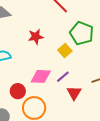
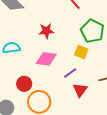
yellow square: (65, 51) -> (81, 52), moved, turned -32
pink diamond: (41, 76) -> (46, 59), moved

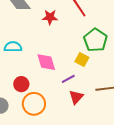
red star: (46, 31) -> (50, 17), moved
pink diamond: (46, 59) -> (46, 62), turned 60

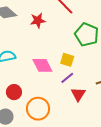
yellow square: (82, 60) -> (67, 60), moved
red circle: (21, 84) -> (14, 92), moved

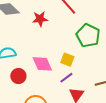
red circle: (14, 92) -> (18, 76), moved

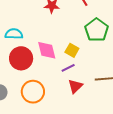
red circle: (18, 76) -> (21, 58), size x1.5

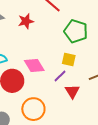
yellow square: (72, 50) -> (69, 60), moved

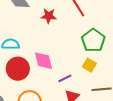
yellow square: (69, 60) -> (89, 65), moved

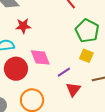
red star: (49, 16) -> (23, 26), moved

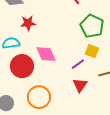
purple line: (64, 72) -> (78, 64), moved

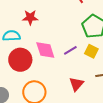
purple line: (78, 64) -> (70, 50), moved

